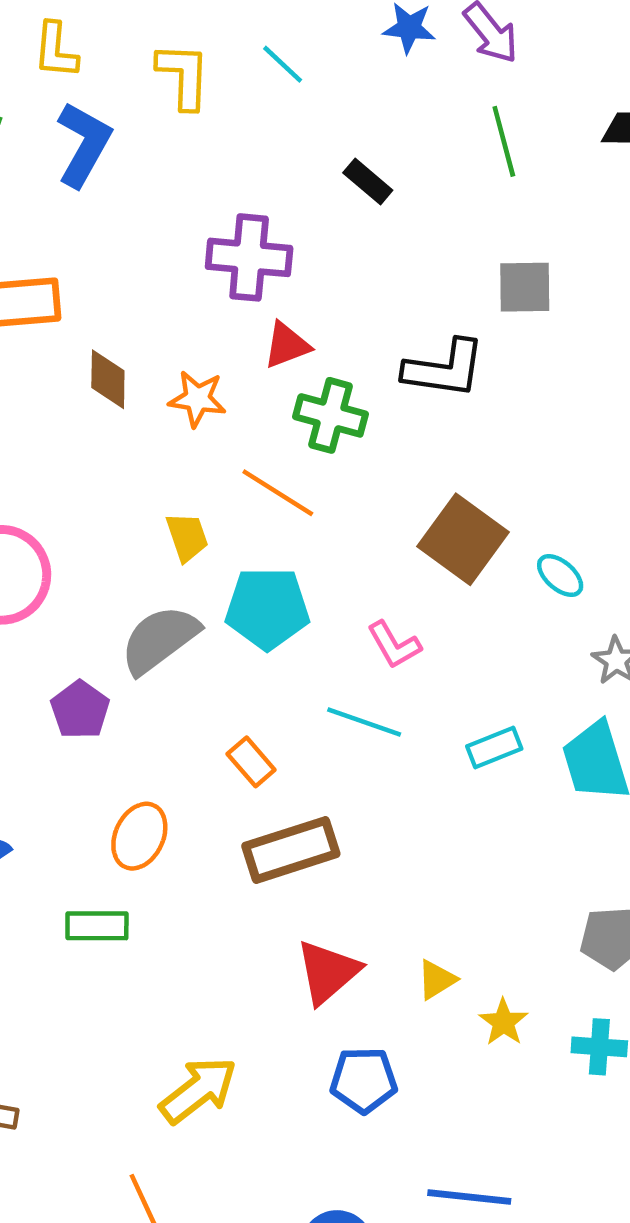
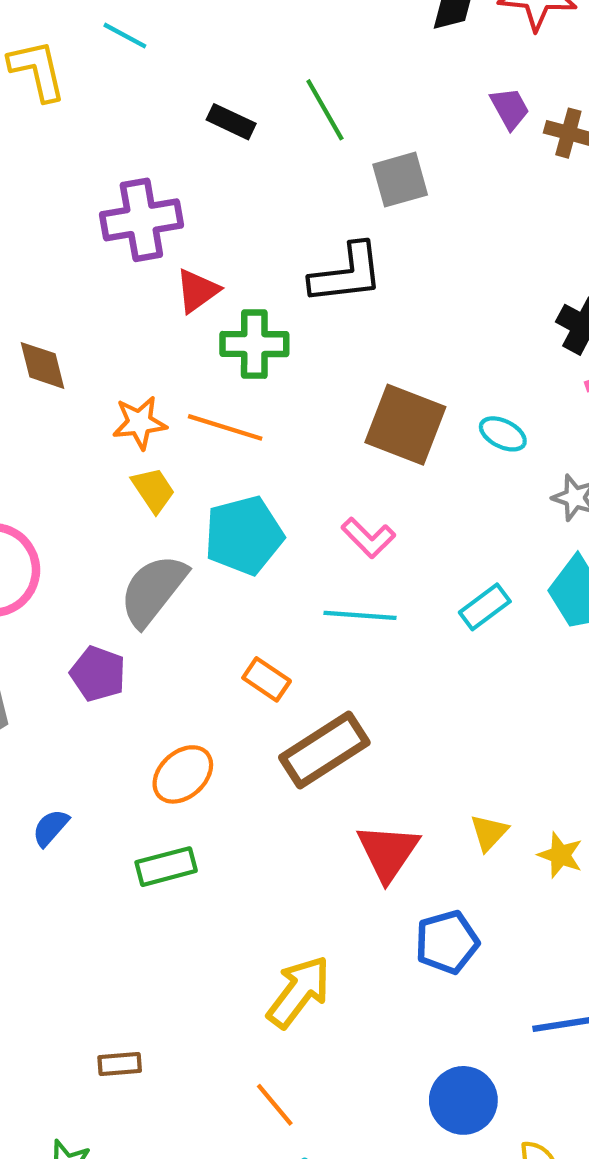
green line: (504, 141) -> (325, 110), moved
orange star: (197, 399) -> (139, 423), moved
orange ellipse: (139, 836) -> (183, 774), turned 38

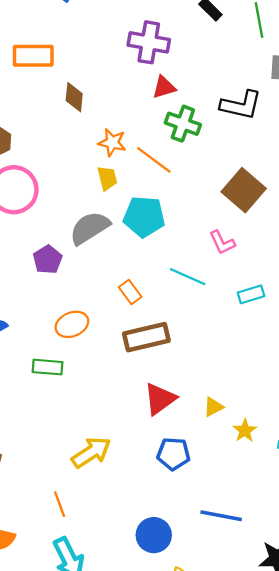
pink L-shape: (368, 538) -> (222, 242), moved

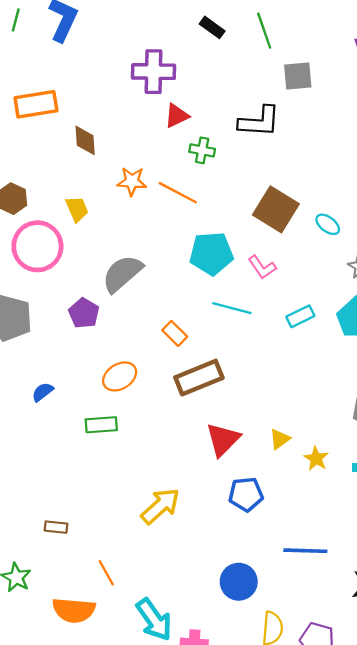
green cross: (183, 124) -> (202, 150), size x0.7
yellow trapezoid: (107, 178) -> (77, 209), moved
cyan pentagon: (144, 217) -> (211, 253), moved
orange line: (60, 504) -> (106, 573), moved

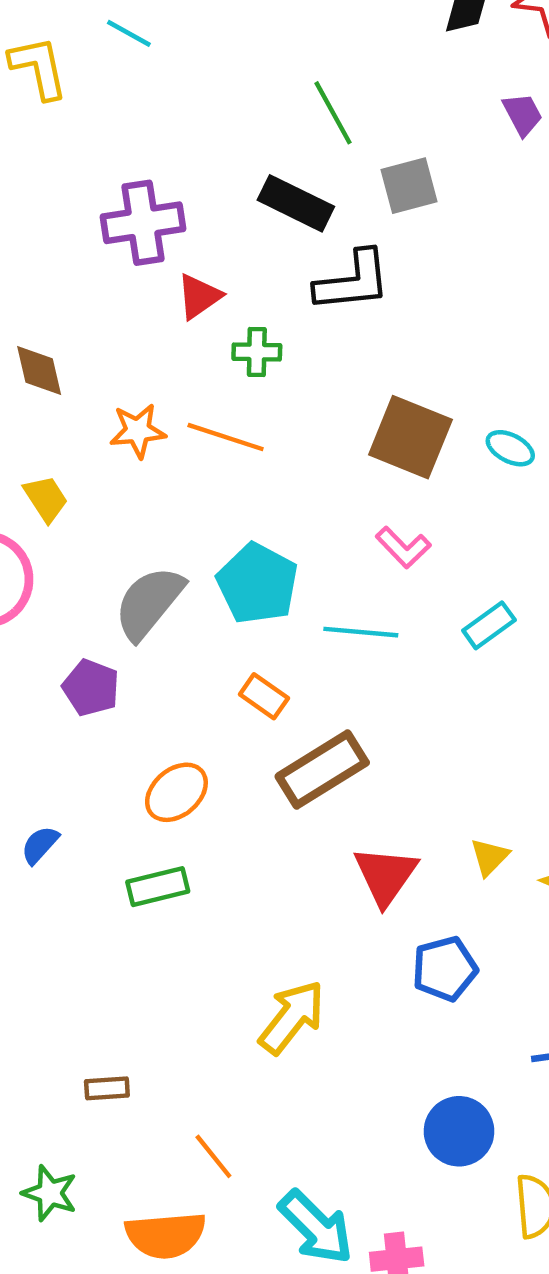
black rectangle: (212, 27) -> (296, 203), moved, size x1.5
cyan pentagon: (211, 253) -> (257, 584), moved, turned -30

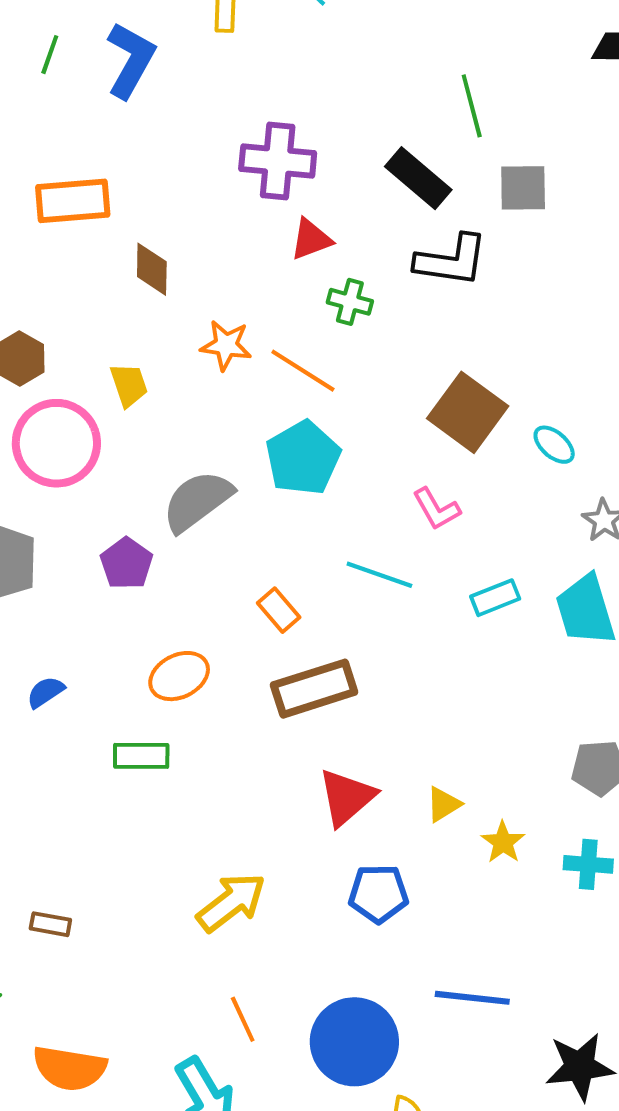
cyan pentagon: (257, 584) -> (303, 458), moved
blue circle: (459, 1131) -> (354, 1042), size x1.4
orange line: (213, 1156) -> (243, 1019), moved

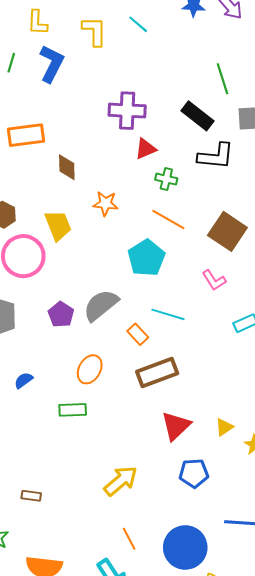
orange line: (303, 371) -> (168, 220), moved
yellow trapezoid: (129, 385) -> (58, 225), size x1.4
gray semicircle: (197, 501) -> (101, 305), moved
cyan line: (379, 575) -> (168, 314), moved
orange ellipse: (179, 676) -> (90, 369), turned -32

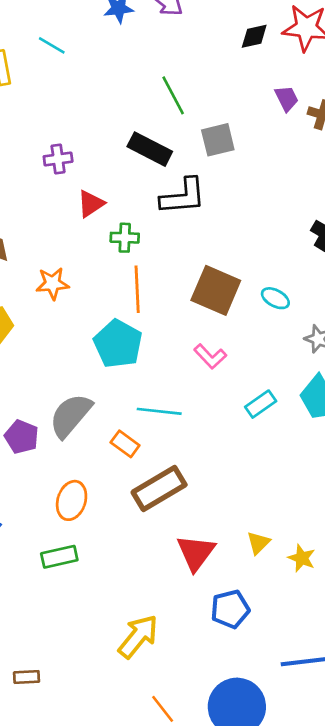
purple cross: (127, 111) -> (58, 159), size x0.6
orange line: (168, 220) -> (137, 289), turned 68

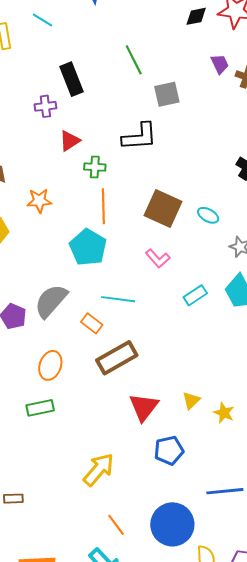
black rectangle: (150, 149) -> (72, 79), moved, turned 40

